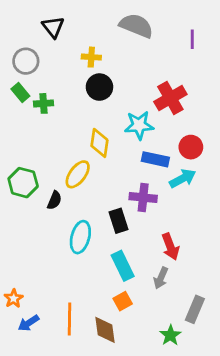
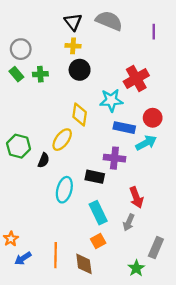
black triangle: (53, 27) -> (73, 22), moved
green cross: (44, 103) -> (40, 74), moved
black rectangle: (119, 221) -> (95, 177), turned -60

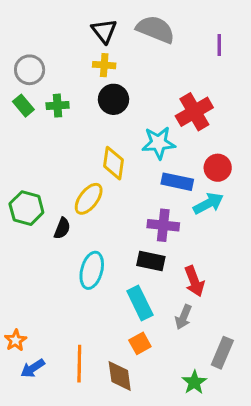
black rectangle: (95, 177) -> (151, 261), moved

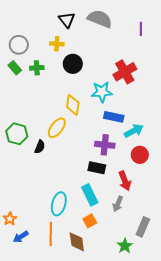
yellow cross: (104, 65) -> (57, 44), moved
red circle: (218, 168) -> (140, 155), moved
cyan ellipse: (92, 270) -> (59, 204), moved

